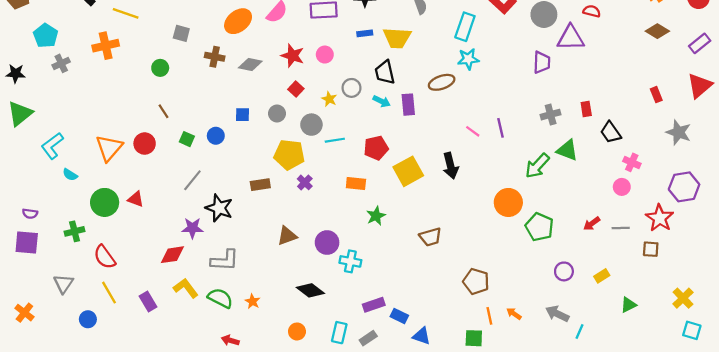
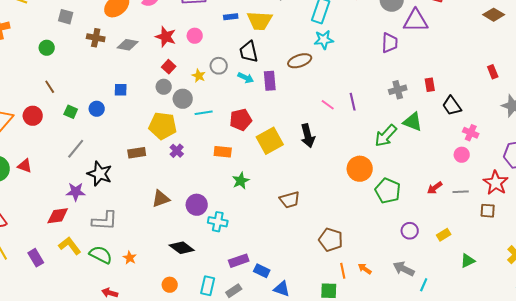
gray circle: (277, 113) -> (164, 87), moved

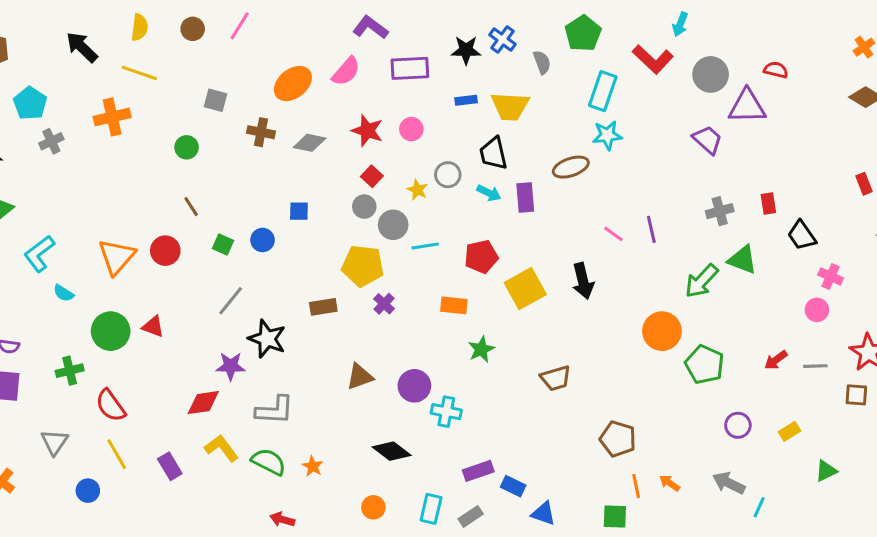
purple trapezoid: (390, 43) -> (708, 140), turned -50

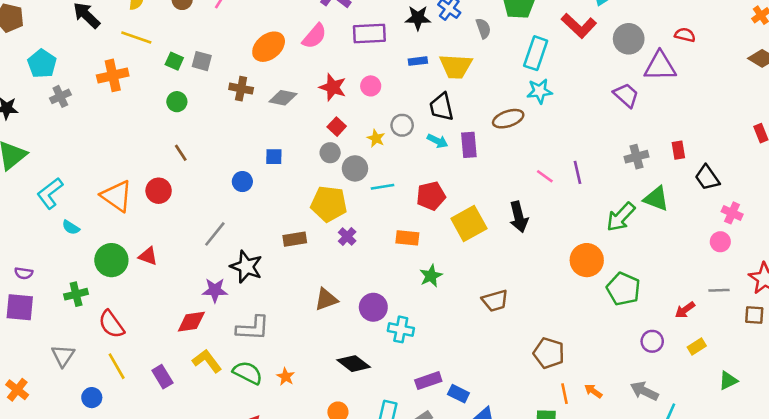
green square: (223, 245) -> (174, 61), moved
orange triangle: (117, 257) -> (117, 196), turned -36
red arrow: (776, 360) -> (685, 310), moved

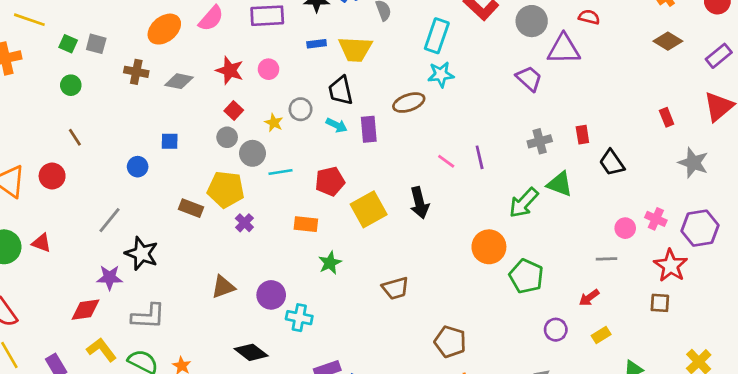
pink cross: (732, 213) -> (656, 219), moved
brown rectangle: (295, 239) -> (191, 208), moved, turned 30
gray line: (719, 290) -> (606, 259), moved

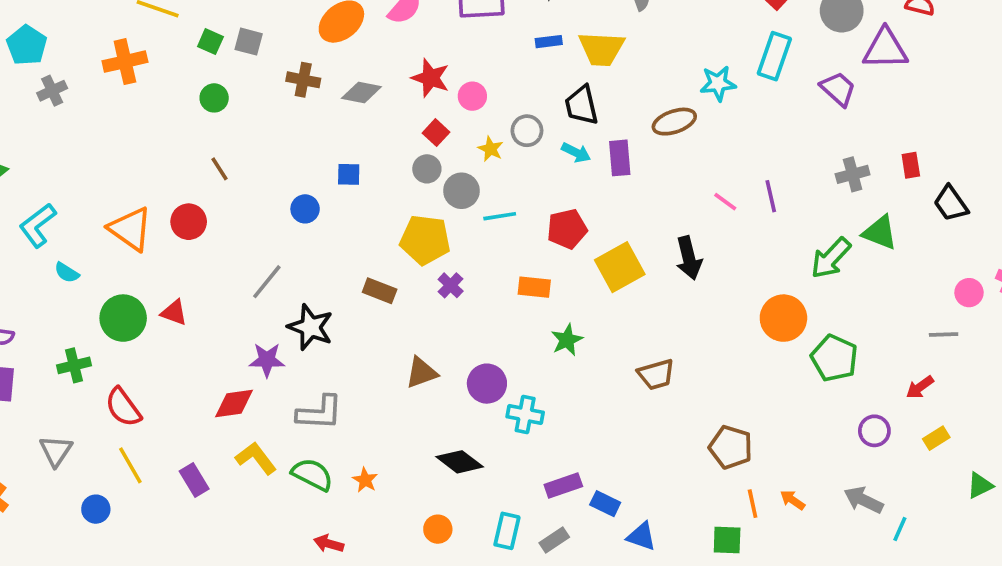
cyan rectangle: (437, 36) -> (774, 56), moved
pink circle: (269, 69) -> (472, 96), moved
brown rectangle: (191, 208) -> (380, 291), moved

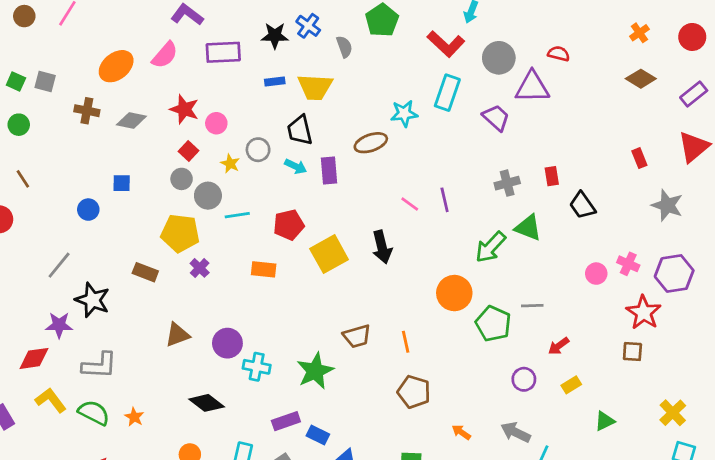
gray line: (944, 334) -> (532, 306), moved
green star: (567, 340) -> (315, 371), moved, size x1.5
orange line: (753, 504) -> (406, 342), moved

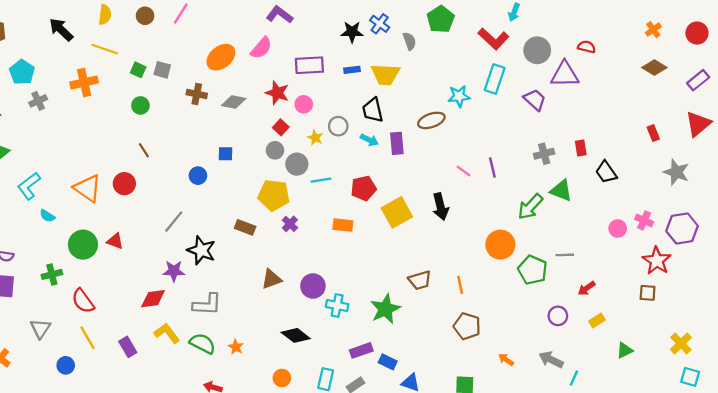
purple rectangle: (223, 52) -> (309, 65), moved

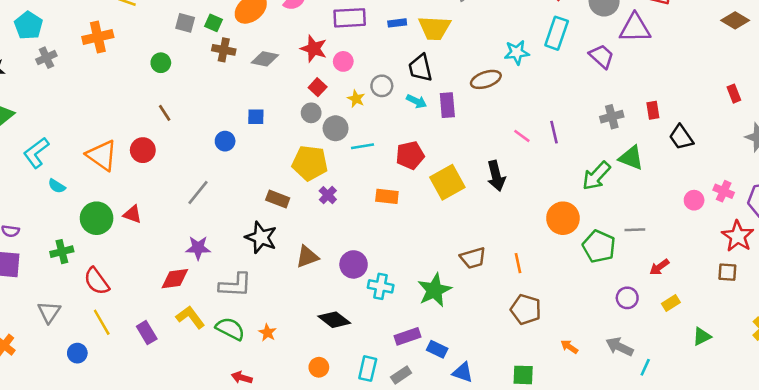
green square: (138, 70) -> (213, 23), moved
black star: (201, 250) -> (261, 237), moved

